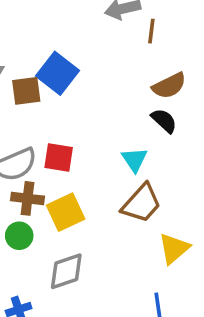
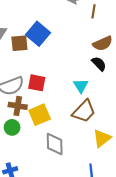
gray diamond: (66, 271) -> (55, 144), moved, turned -75

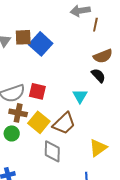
brown square: (19, 43) -> (23, 37), moved
brown trapezoid: (84, 111) -> (64, 123), moved
yellow square: (40, 115) -> (39, 122), turned -30

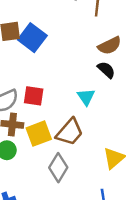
yellow square: (39, 122) -> (39, 134), turned 35
gray diamond: (52, 151) -> (58, 168), turned 35

